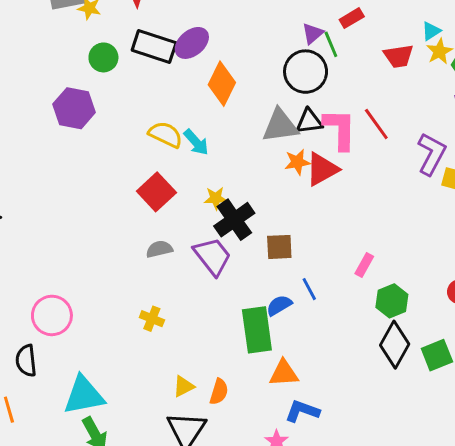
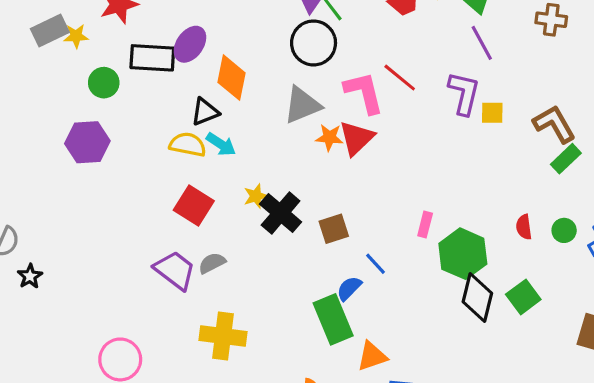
black triangle: (309, 121) -> (205, 112), moved
orange star: (297, 162) -> (329, 137), turned 30
purple trapezoid: (212, 256) -> (175, 270), moved
green hexagon: (392, 301) -> (463, 254), size x1.4
yellow cross: (152, 319) -> (223, 336), size x1.8

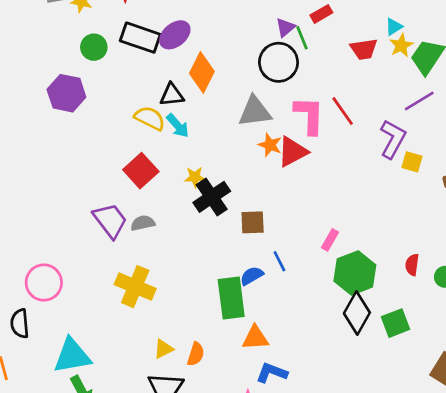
purple line: (482, 43) -> (419, 101), turned 72

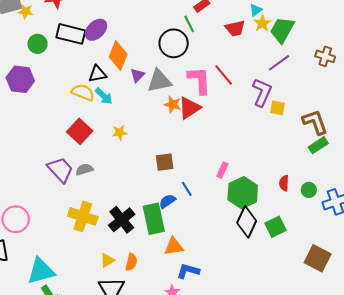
purple triangle: (285, 27) -> (138, 75), moved
black cross: (212, 197) -> (122, 220), moved

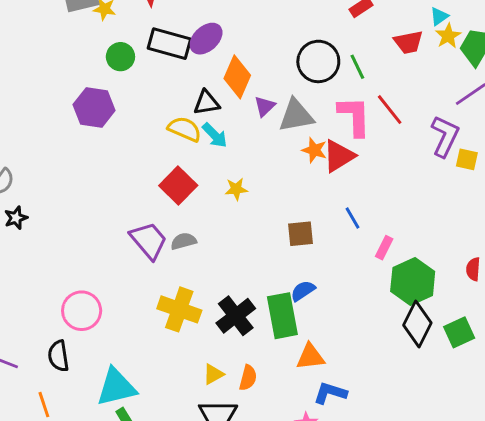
green line: (189, 24) -> (357, 67), moved
blue line: (187, 189) -> (352, 218), moved

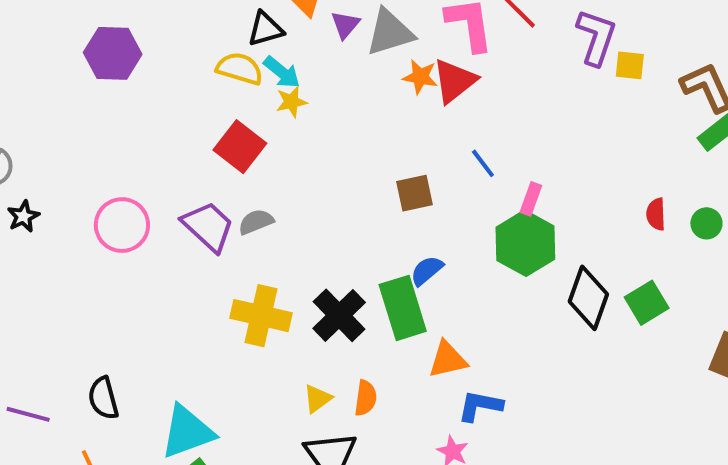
yellow star: (236, 189) -> (291, 102), moved
green hexagon: (413, 281) -> (525, 243), moved
pink circle: (82, 311) -> (122, 225), moved

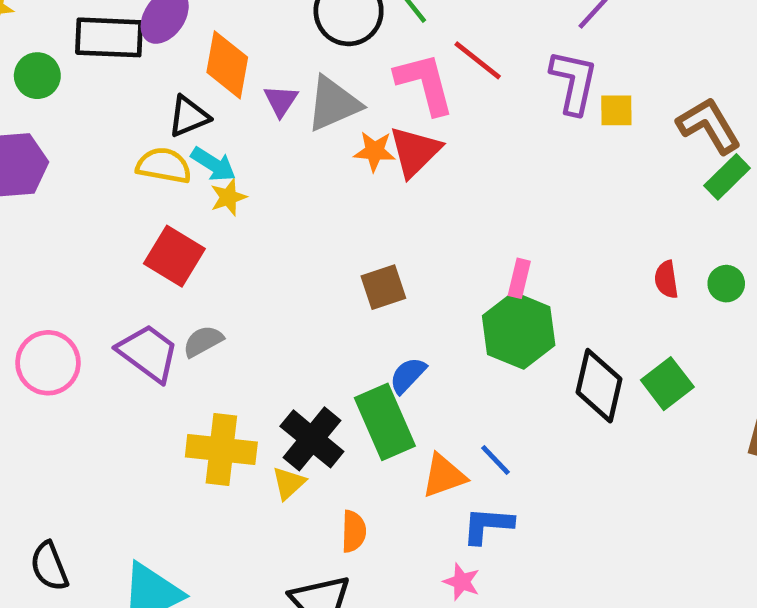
blue line: (483, 163) -> (496, 460), moved
yellow triangle: (318, 399) -> (289, 483), moved

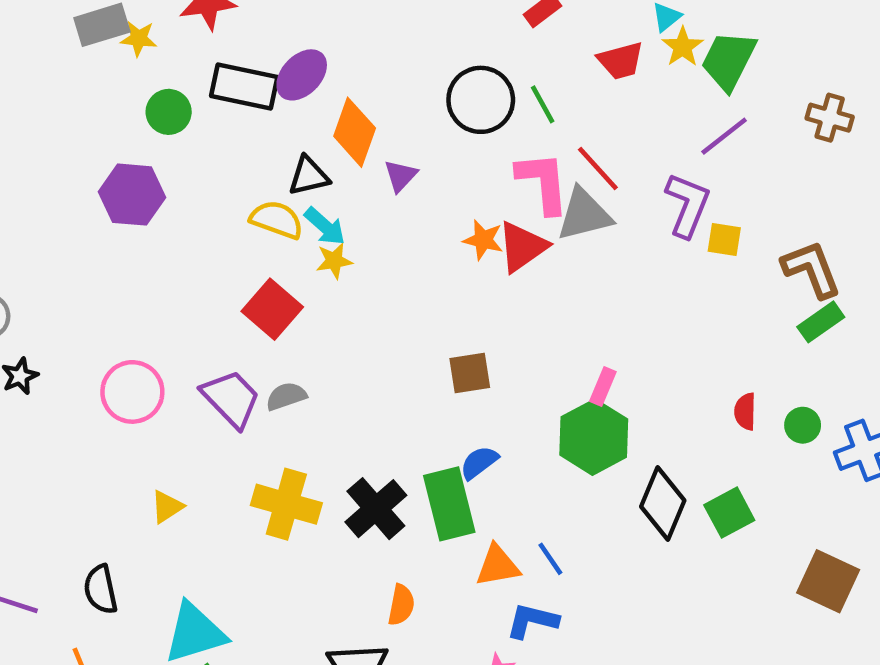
gray triangle: (333, 104) -> (584, 214), moved
yellow triangle: (289, 483) -> (167, 507), moved

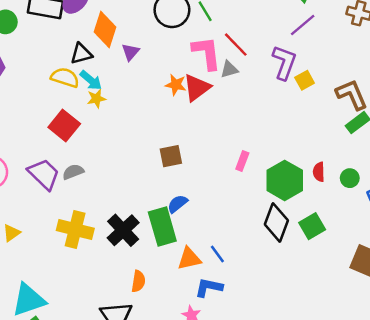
gray triangle: (584, 214) -> (229, 69), size x0.6
yellow square: (724, 239) -> (305, 80), turned -36
green hexagon: (594, 437) -> (285, 180), moved

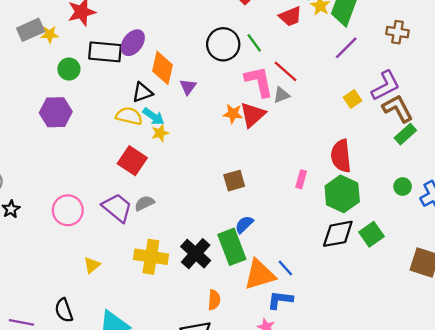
purple L-shape: (284, 63) -> (386, 86), moved, turned 48
red semicircle: (319, 172) -> (341, 156), moved, size x1.8
black diamond: (276, 222) -> (338, 234), turned 64
orange triangle: (189, 259) -> (260, 275), size x1.4

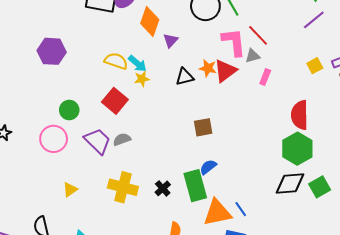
green circle: (69, 69) -> (69, 110), moved
black triangle: (142, 92) -> (185, 77), moved
pink rectangle: (301, 179) -> (265, 77), moved
black cross: (196, 254) -> (163, 188), size x0.6

